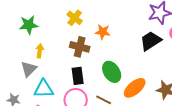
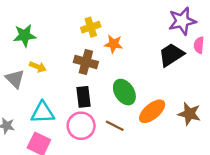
yellow cross: (75, 18) -> (91, 27), moved, turned 35
yellow arrow: (40, 51) -> (38, 67), turned 104
gray triangle: (29, 69) -> (15, 79), moved, turned -30

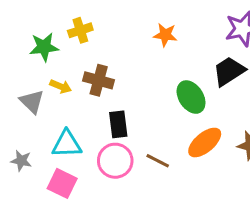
yellow cross: (91, 27) -> (80, 30), moved
orange star: (114, 44) -> (165, 35), moved
brown cross: (86, 62) -> (99, 80), moved
green ellipse: (124, 92) -> (191, 97), moved

